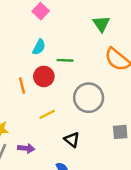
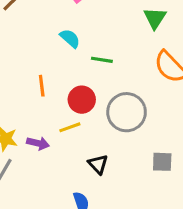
cyan semicircle: (39, 47) -> (70, 38), turned -84
red circle: (44, 76) -> (82, 100), moved
purple arrow: (26, 148) -> (38, 143), moved

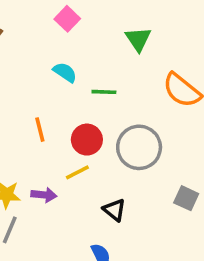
green triangle: (155, 18) -> (138, 39), moved
gray square: (162, 162) -> (186, 198), turned 30

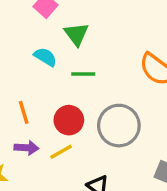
green triangle: (138, 39) -> (76, 34), moved
purple arrow: (44, 195) -> (27, 148), moved

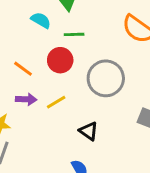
orange line: (24, 112) -> (23, 69), turned -36
red circle: (69, 120) -> (60, 60), moved

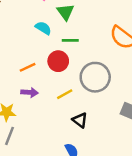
orange line: (23, 69) -> (28, 67), turned -63
yellow line: (56, 102) -> (65, 94), moved

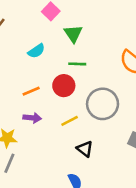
cyan semicircle: (43, 28) -> (36, 51), moved, turned 112

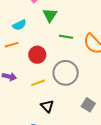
green line: (77, 64) -> (66, 37), moved
orange line: (31, 91) -> (12, 45), moved

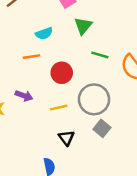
gray square: (88, 105) -> (102, 128), moved

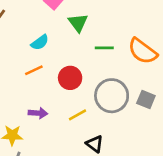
gray square: (102, 128) -> (146, 99), moved

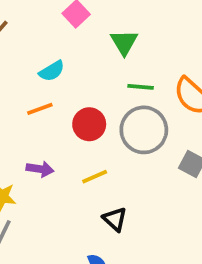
green triangle: (78, 23) -> (124, 42), moved
gray circle: (112, 96) -> (144, 130), moved

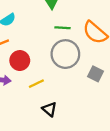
red circle: (89, 124) -> (20, 61), moved

